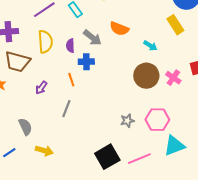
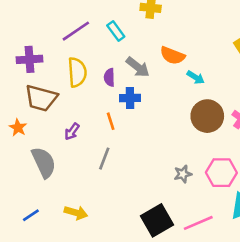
cyan arrow: (150, 46) -> (196, 77), moved
gray semicircle: (25, 127) -> (44, 162), moved, size x1.4

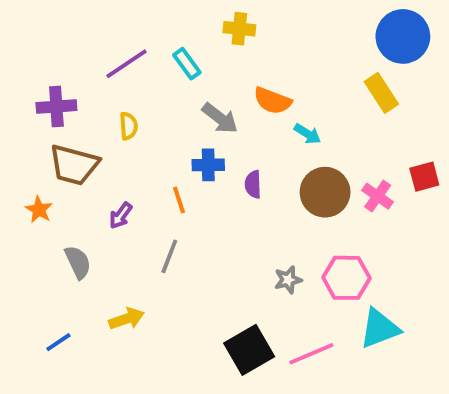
yellow semicircle: (77, 72) -> (128, 126), size x0.6
purple semicircle: (109, 77) -> (253, 184), moved
gray semicircle: (44, 162) -> (78, 262), size x0.7
yellow arrow: (76, 213) -> (127, 319), moved, turned -35

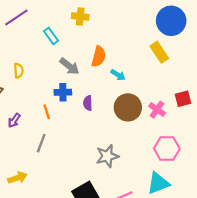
purple line: (127, 64) -> (16, 18), moved
orange semicircle: (272, 101) -> (99, 57), turned -96
pink hexagon: (346, 278) -> (167, 149), moved
gray star: (288, 280) -> (107, 156), size x1.5

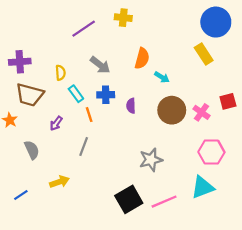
purple line: (16, 18) -> (84, 29), moved
cyan rectangle: (51, 36) -> (76, 94), moved
gray arrow: (69, 66) -> (100, 65), moved

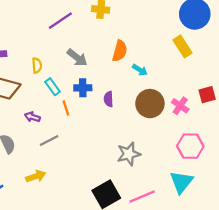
purple arrow: (56, 123) -> (32, 117), turned 72
gray line: (84, 147) -> (49, 140), moved, turned 42
cyan triangle: (203, 187) -> (181, 182), turned -30

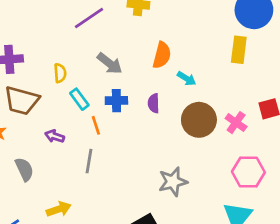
yellow rectangle: (182, 46) -> (239, 50), turned 40
purple semicircle: (109, 99) -> (154, 103), moved
gray line: (49, 140) -> (89, 161), moved, turned -54

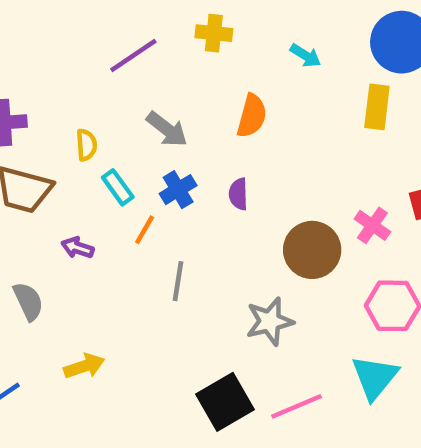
cyan arrow: (187, 79) -> (305, 56), moved
blue cross: (116, 101) -> (178, 190), turned -30
brown circle: (199, 120) -> (312, 250), moved
orange line: (96, 125) -> (145, 230), turned 48
gray line: (89, 161) -> (178, 281), moved

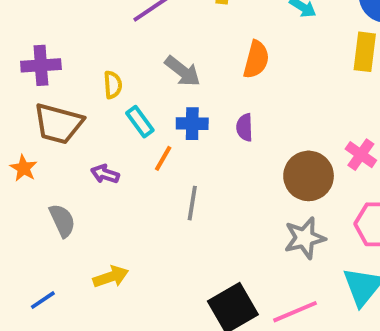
blue cross: (178, 190) -> (192, 124), turned 32
gray star: (270, 321) -> (305, 238), moved

